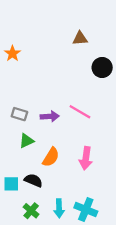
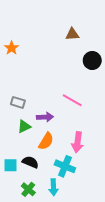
purple arrow: (50, 116) -> (45, 117), moved
cyan cross: (86, 209) -> (65, 166), moved

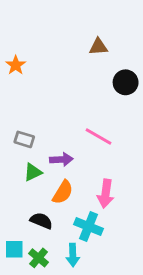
cyan square: (10, 165) -> (14, 249), moved

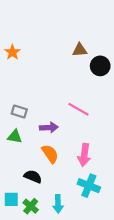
brown triangle: (98, 47) -> (80, 50), moved
green triangle: (33, 172) -> (15, 137), moved, turned 35
orange semicircle: (63, 192) -> (50, 154), turned -66
cyan cross: (88, 226) -> (89, 186), moved

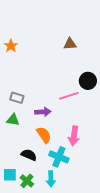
black circle: (100, 66) -> (88, 81), moved
pink line: (79, 109) -> (69, 96), turned -48
cyan cross: (89, 186) -> (59, 157), moved

